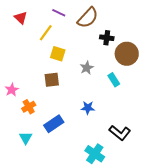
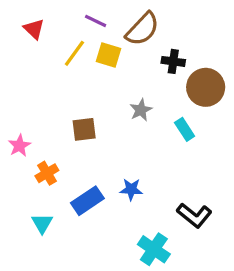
yellow square: (58, 54) -> (108, 55), moved
blue star: (88, 108) -> (131, 189), moved

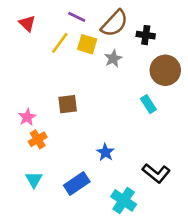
black cross: (173, 61) -> (146, 35), moved
gray star: (141, 110) -> (113, 59), moved
pink star: (19, 146) -> (27, 117), moved
blue star: (131, 189) -> (105, 152), turned 30
blue rectangle: (87, 201) -> (77, 184), moved

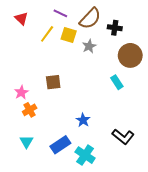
cyan cross: (124, 200) -> (85, 155), moved

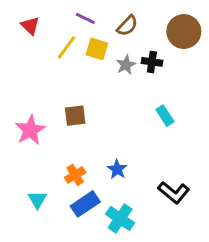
brown semicircle: (90, 18) -> (127, 26), size x0.7
black cross: (115, 28) -> (152, 62), moved
brown circle: (130, 55) -> (184, 32), moved
pink star: (21, 92) -> (30, 130), size x1.5
orange cross: (30, 110) -> (75, 175), moved

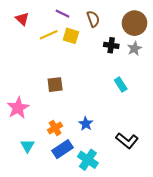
brown semicircle: (127, 26) -> (93, 19), turned -63
yellow line: (66, 47) -> (49, 35), turned 30
gray star: (126, 65) -> (134, 49), moved
pink star: (30, 130) -> (18, 108), moved

